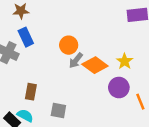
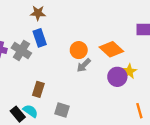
orange diamond: (95, 65) -> (111, 49), moved
purple circle: (119, 88) -> (117, 77), moved

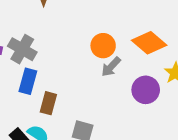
blue rectangle: (40, 38) -> (28, 81), moved, turned 36
purple circle: (117, 77) -> (146, 90), moved

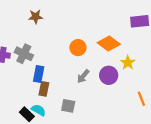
gray arrow: (111, 67) -> (83, 76), moved
blue rectangle: (28, 81) -> (39, 74), moved

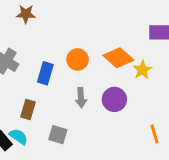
yellow star: (128, 63) -> (142, 70), moved
blue rectangle: (39, 74) -> (45, 73), moved
gray arrow: (83, 76) -> (81, 98), turned -48

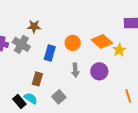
brown star: (26, 14) -> (34, 26), moved
gray square: (58, 135) -> (59, 97), turned 32

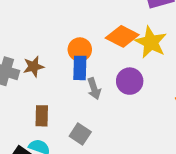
brown star: (34, 26) -> (34, 66), moved
yellow star: (119, 50) -> (151, 42), size x1.5
blue rectangle: (50, 53) -> (80, 68), moved

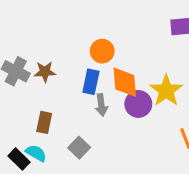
orange diamond: (122, 36) -> (125, 82), moved, turned 48
yellow star: (151, 42) -> (166, 91), moved
orange circle: (80, 50) -> (102, 51), moved

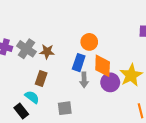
brown rectangle: (44, 122) -> (41, 78), moved
gray square: (79, 148) -> (65, 108), turned 32
cyan semicircle: (36, 153) -> (32, 97), moved

